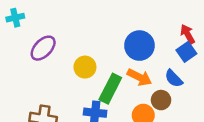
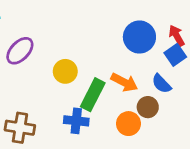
blue circle: (139, 46) -> (139, 37), moved

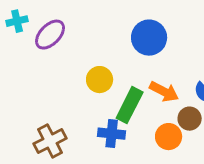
blue circle: (139, 37) -> (149, 38), moved
purple ellipse: (20, 51) -> (50, 35), moved
brown cross: (20, 128) -> (50, 141), turned -36

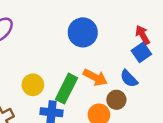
yellow circle: (100, 80) -> (33, 85), moved

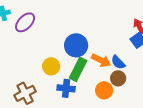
blue circle: (83, 32) -> (76, 45), moved
blue semicircle: (129, 79) -> (118, 62), moved

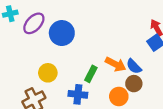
blue circle: (76, 45) -> (62, 33), moved
yellow circle: (51, 66) -> (48, 73), moved
green rectangle: (78, 69) -> (91, 74), size x0.7

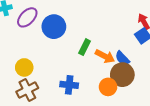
yellow circle: (48, 73) -> (24, 67), moved
green rectangle: (91, 74) -> (85, 47), moved
brown circle: (134, 84) -> (122, 75), size x1.5

